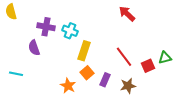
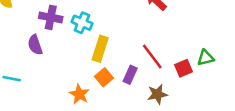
purple rectangle: (105, 80) -> (130, 75), moved

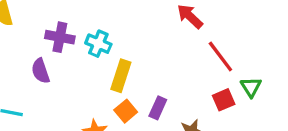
red line: (152, 57) -> (220, 56), moved
green triangle: (206, 58) -> (251, 87), turned -48

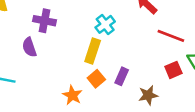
cyan cross: (98, 44) -> (105, 24), moved, turned 30
red line: (220, 56) -> (171, 36), turned -32

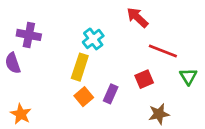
red square: (173, 70) -> (144, 79), moved
orange star: (72, 95) -> (21, 114), moved
brown star: (148, 95) -> (159, 114), moved

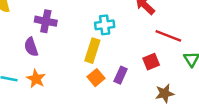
cyan cross: (93, 39) -> (105, 25), turned 30
orange star: (21, 114) -> (36, 79), moved

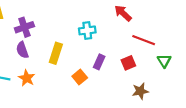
purple cross: (46, 21) -> (24, 27), moved, turned -30
yellow rectangle: (92, 51) -> (56, 53), moved
purple rectangle: (121, 75) -> (99, 62), moved

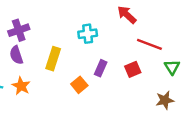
brown star: (140, 91) -> (165, 100), moved

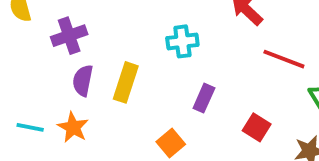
purple semicircle: (16, 55) -> (83, 81), moved, turned 30
red square: (133, 69) -> (257, 127), moved, turned -35
orange square: (79, 85) -> (171, 143), moved

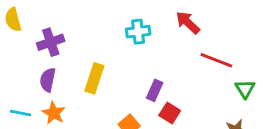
cyan cross: (182, 41) -> (138, 32), moved
purple semicircle: (83, 81) -> (48, 80), moved
red square: (257, 127) -> (170, 113), moved

